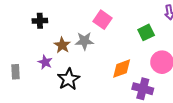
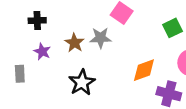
black cross: (40, 21) -> (37, 20), moved
purple star: (45, 62) -> (42, 51), moved

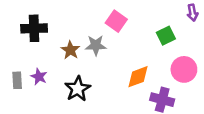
black cross: (37, 20) -> (34, 28), size x1.5
purple star: (42, 51) -> (39, 77), moved

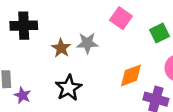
pink square: (116, 21) -> (121, 18), moved
purple star: (39, 77) -> (22, 95), moved

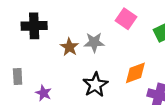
black star: (69, 88) -> (95, 85), moved
purple star: (22, 95) -> (44, 93), moved

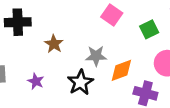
gray star: (94, 42) -> (96, 56), moved
purple star: (44, 93) -> (36, 81), moved

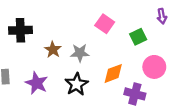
gray star: (96, 56) -> (80, 53), moved
purple star: (36, 81) -> (37, 83), size x1.5

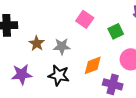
purple star: (37, 83) -> (22, 74), turned -30
black star: (77, 84) -> (59, 75), turned -30

